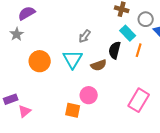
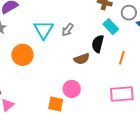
orange line: (139, 50) -> (122, 58), moved
cyan triangle: (73, 59) -> (44, 30), moved
pink rectangle: (139, 100) -> (122, 94), turned 55

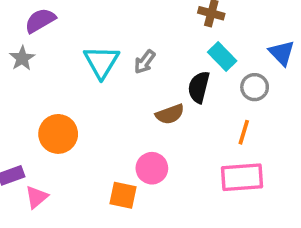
gray circle: (129, 13) -> (255, 87), moved
orange circle: (22, 55) -> (58, 134), moved
orange line: (122, 58) -> (244, 132), moved

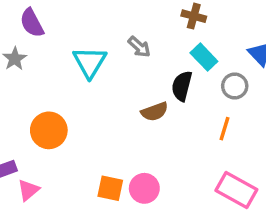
purple semicircle: (40, 20) -> (32, 23), turned -88
gray arrow: (145, 62) -> (139, 47), moved, turned -85
pink circle: (152, 168) -> (144, 188), moved
pink rectangle: (242, 177) -> (236, 190), moved, turned 33

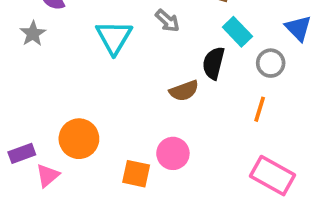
orange circle: (49, 130) -> (79, 139), moved
pink circle: (144, 188) -> (173, 153), moved

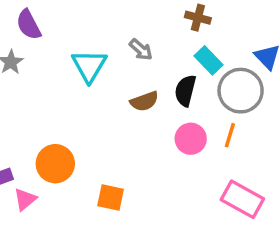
gray circle: (271, 63) -> (241, 91), size x1.6
brown semicircle: (184, 91) -> (144, 101), moved
pink circle: (173, 153) -> (191, 139), moved

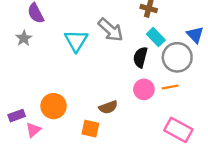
gray arrow: (141, 50) -> (111, 30), size x1.6
brown semicircle: (144, 101) -> (108, 107), moved
orange line: (230, 135) -> (170, 87), turned 63

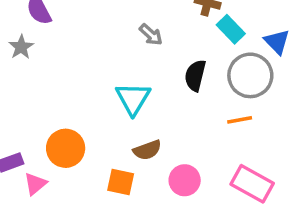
gray arrow: (111, 30) -> (151, 35), size x0.6
cyan rectangle: (156, 37) -> (231, 29), moved
cyan triangle: (76, 41) -> (133, 99), moved
pink circle: (144, 89) -> (185, 180), moved

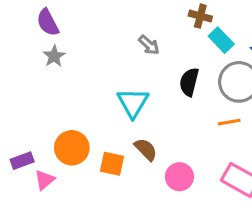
gray star: (21, 47) -> (54, 56), moved
brown semicircle: (147, 150) -> (146, 149), turned -115
orange square: (121, 182) -> (112, 164), moved

